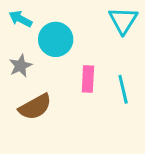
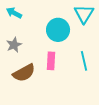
cyan circle: (56, 39) -> (58, 30), moved
pink rectangle: (88, 79) -> (51, 61), moved

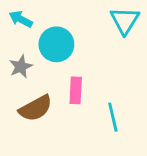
cyan circle: (58, 30) -> (56, 44), moved
cyan line: (84, 61) -> (113, 117), moved

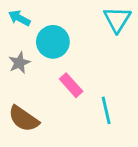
pink rectangle: (76, 90) -> (71, 85), turned -45
brown semicircle: (36, 108) -> (24, 119), moved, turned 64

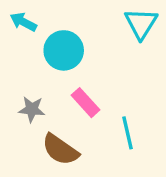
gray star: (19, 63) -> (32, 109), moved, turned 30
brown semicircle: (24, 119) -> (60, 150), moved

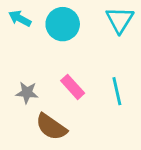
cyan circle: (64, 50) -> (63, 24), moved
cyan line: (128, 133) -> (117, 91), moved

